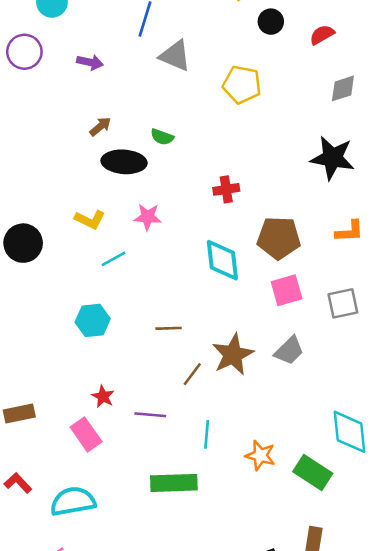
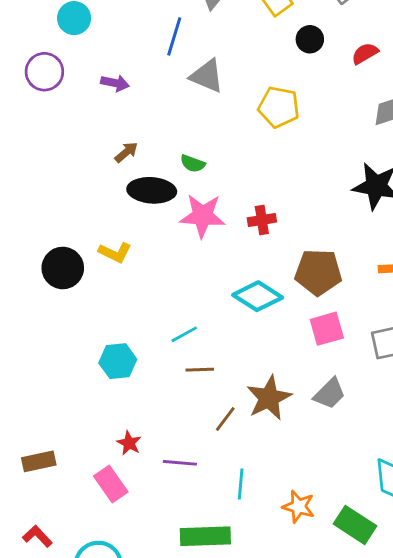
pink star: (148, 217) -> (203, 216), moved, size x1.5
black circle: (23, 243) -> (63, 268), moved
cyan line: (114, 259) -> (184, 334), moved
cyan diamond: (222, 260) -> (258, 296), turned -51

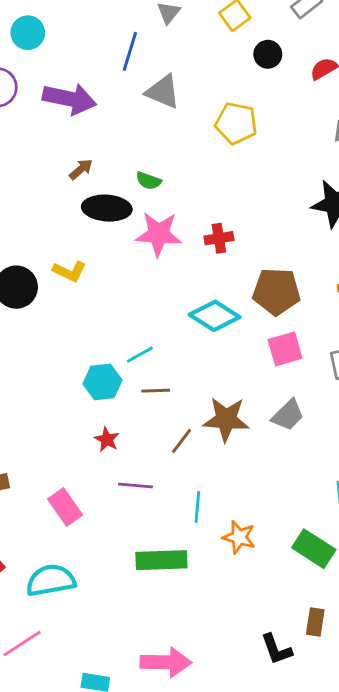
purple arrow: (115, 83) -> (69, 99), size x1.8
cyan hexagon: (118, 361) -> (102, 382), moved
brown star: (269, 398) -> (226, 419), turned 30
red star: (129, 443) -> (107, 439), moved
orange star: (299, 507) -> (239, 537), moved

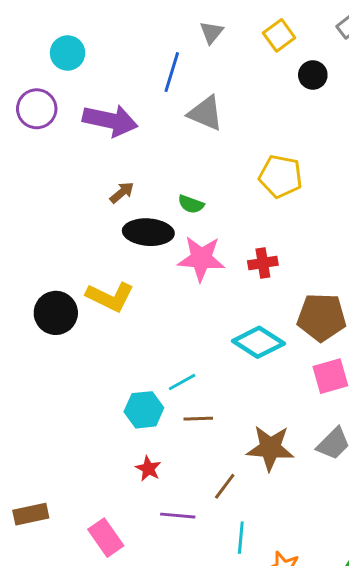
yellow pentagon: (236, 123) -> (281, 176), moved
yellow L-shape: (69, 271) -> (110, 297), size x1.4
brown line: (182, 441) -> (225, 486), moved

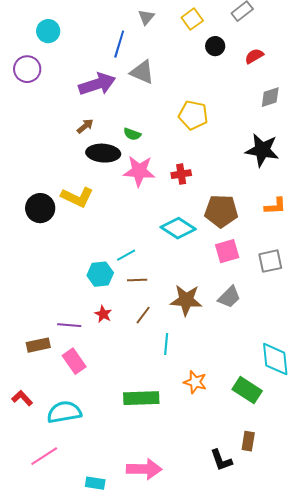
purple arrow: (110, 121) -> (97, 84), moved, turned -30
brown line: (225, 486) -> (143, 315), moved
brown rectangle: (31, 514) -> (38, 345), moved
purple line: (178, 516) -> (69, 325), moved
cyan line: (241, 538) -> (166, 344), moved

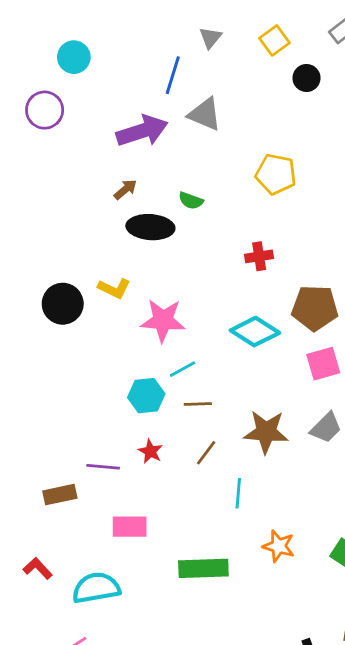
pink star: (139, 171) -> (163, 320), moved
yellow L-shape: (77, 197) -> (114, 288), size x0.7
pink rectangle: (74, 361) -> (130, 527), moved, turned -55

